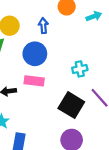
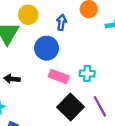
pink rectangle: (34, 81) -> (59, 76), moved

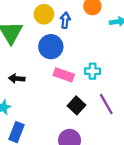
yellow circle: (28, 15) -> (44, 14), moved
black square: (70, 107) -> (76, 105), size x0.7

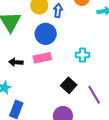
pink rectangle: (64, 75) -> (42, 58), moved, turned -30
purple line: (106, 104) -> (94, 95), moved

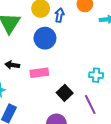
cyan cross: (82, 55) -> (96, 75), moved
pink rectangle: (42, 58) -> (39, 73), moved

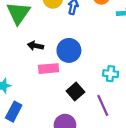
blue circle: (45, 38) -> (69, 50), moved
black arrow: (12, 65) -> (35, 46), moved

